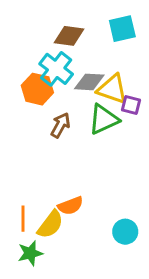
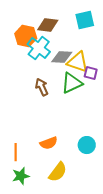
orange hexagon: (37, 89) -> (26, 36), moved
brown arrow: (60, 125) -> (42, 87), turned -54
yellow semicircle: (50, 224) -> (58, 172), moved
cyan circle: (125, 232) -> (87, 145), moved

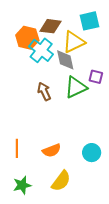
gray diamond: (62, 57) -> (65, 60), turned 75
yellow triangle: (78, 62) -> (74, 42), moved, turned -45
orange line: (16, 152) -> (17, 148), moved

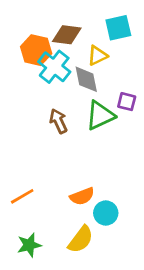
yellow triangle: (74, 42) -> (97, 56), size x0.7
orange line: (17, 148) -> (22, 196), turned 60
orange semicircle: (52, 150) -> (82, 196), moved
cyan circle: (92, 153) -> (106, 213), moved

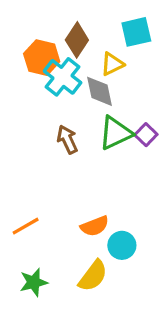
brown diamond: (67, 35) -> (77, 40), turned -64
purple square: (127, 102) -> (146, 135), moved, turned 30

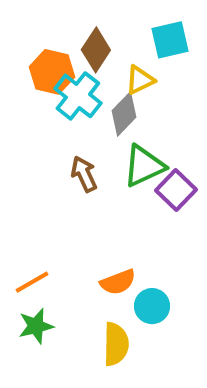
gray diamond: (99, 91) -> (124, 114), turned 56
purple square: (146, 135) -> (176, 190), moved, size x1.4
yellow semicircle: (93, 276) -> (116, 344), turned -36
green star: (34, 282) -> (36, 326), moved

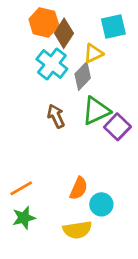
orange hexagon: (52, 72) -> (44, 23), moved
orange semicircle: (118, 282) -> (79, 188), turned -45
yellow semicircle: (116, 344) -> (77, 230), turned 80

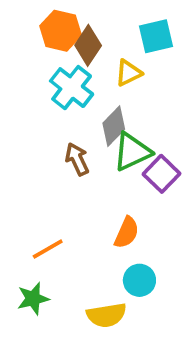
gray diamond: (83, 76) -> (114, 126), moved
orange line: (21, 188) -> (48, 249), moved
orange semicircle: (79, 188) -> (127, 233), moved

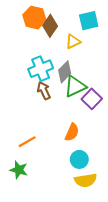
cyan cross: (72, 88) -> (41, 69), moved, turned 30
green star: (33, 299) -> (19, 170), turned 30
yellow semicircle: (106, 315) -> (86, 180), moved

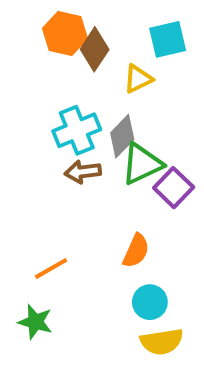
brown arrow: (44, 91) -> (83, 172), turned -72

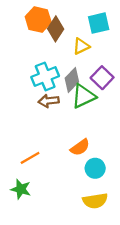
purple square: (174, 188) -> (102, 78), moved
orange semicircle: (136, 251) -> (80, 147), turned 30
cyan circle: (150, 302) -> (95, 168), moved

